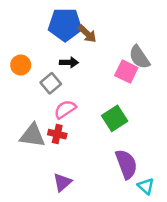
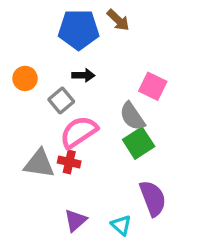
brown arrow: (87, 34) -> (118, 20), moved
gray semicircle: (139, 57) -> (132, 116), moved
pink semicircle: (65, 109) -> (79, 132), size x1.4
cyan triangle: (146, 186) -> (121, 225), moved

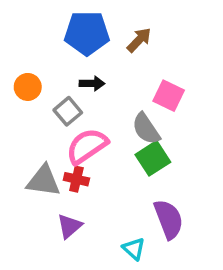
brown arrow: (118, 20) -> (139, 40), moved, turned -90
purple triangle: (75, 220) -> (69, 226), moved

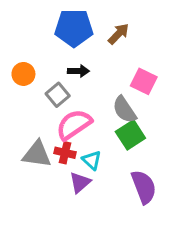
purple triangle: (69, 226) -> (80, 182), moved
cyan triangle: (134, 249) -> (92, 160), moved

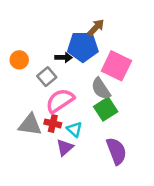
blue pentagon: (74, 28) -> (83, 47), moved
pink square: (144, 81) -> (116, 66), size x1.4

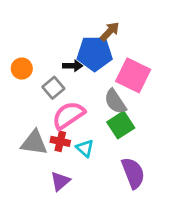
purple triangle: (65, 147) -> (60, 181), moved

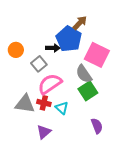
blue pentagon: (95, 53) -> (69, 39), turned 30
purple semicircle: (133, 173) -> (97, 126), size x0.7

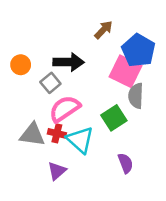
blue pentagon: (69, 39) -> (138, 50), moved
black arrow: (53, 48) -> (69, 62), size x1.6
gray semicircle: (84, 74) -> (136, 96), moved, turned 36
cyan triangle: (62, 108) -> (80, 140), size x1.6

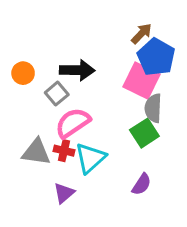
brown arrow: (103, 30) -> (142, 34), moved
green square: (114, 118) -> (144, 133), moved
cyan triangle: (80, 140) -> (90, 158), turned 36
purple semicircle: (126, 163) -> (142, 184), turned 54

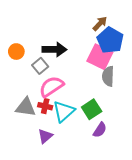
green square: (144, 133) -> (92, 109), moved

